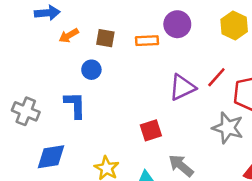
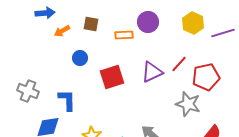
brown square: (105, 38) -> (91, 24), moved
blue L-shape: (75, 105) -> (67, 100), moved
red square: (151, 130) -> (112, 77), moved, size x1.4

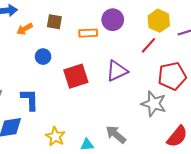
red line: (179, 64) -> (149, 45), moved

